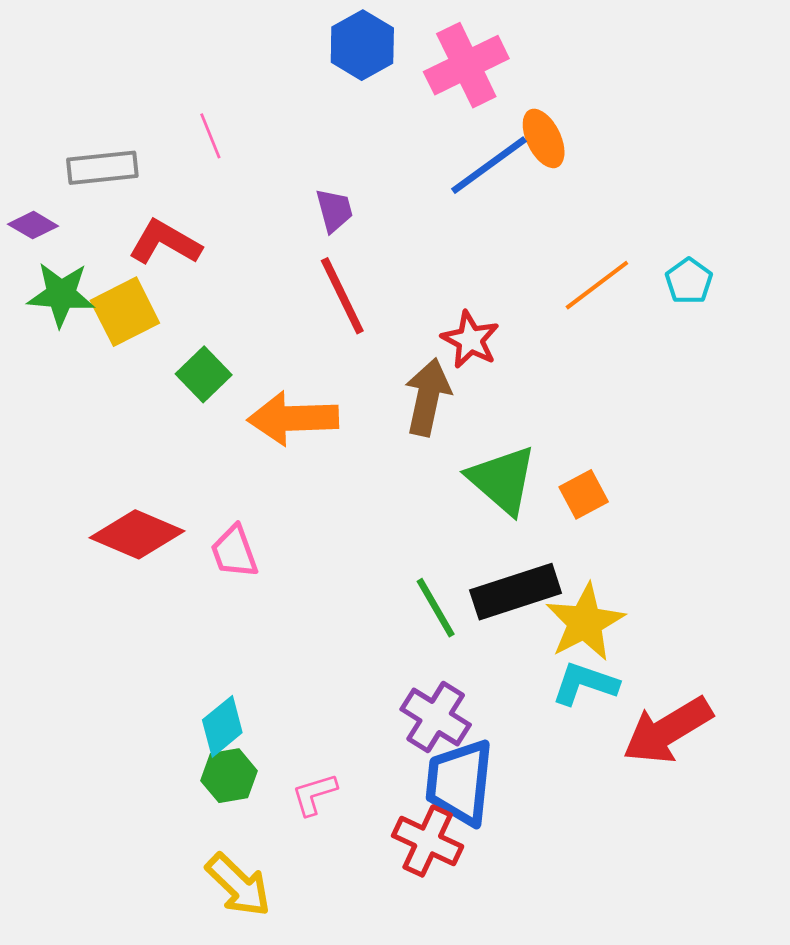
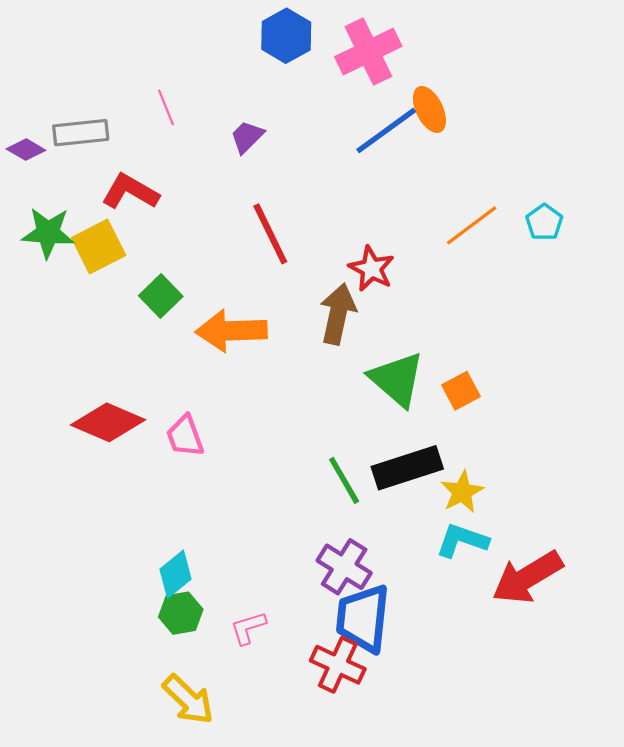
purple trapezoid: (334, 210) -> (247, 137), moved, turned -120
purple diamond: (33, 225) -> (26, 150), moved
yellow star: (585, 622) -> (462, 492), size x0.7

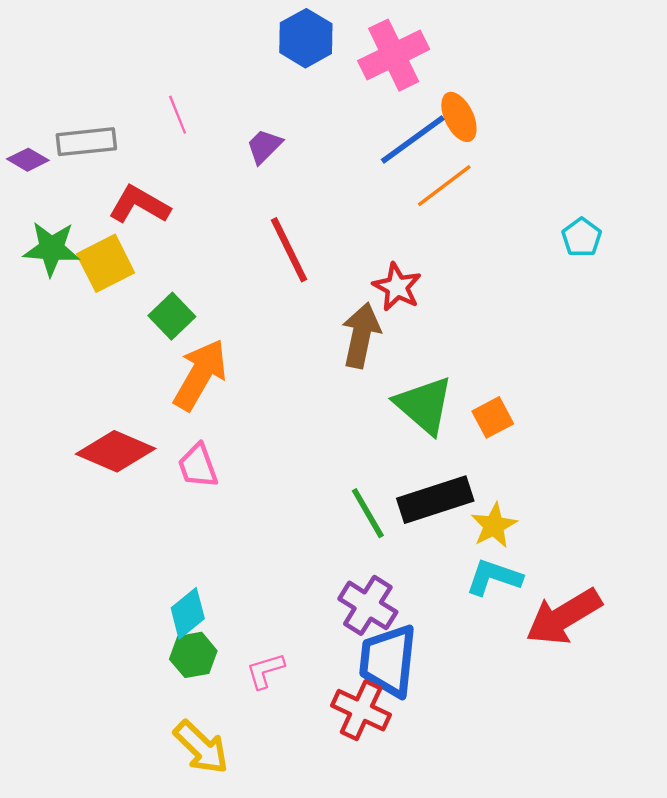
orange line: (472, 225) -> (444, 186), moved
orange arrow: (231, 331) -> (200, 375), moved, turned 122

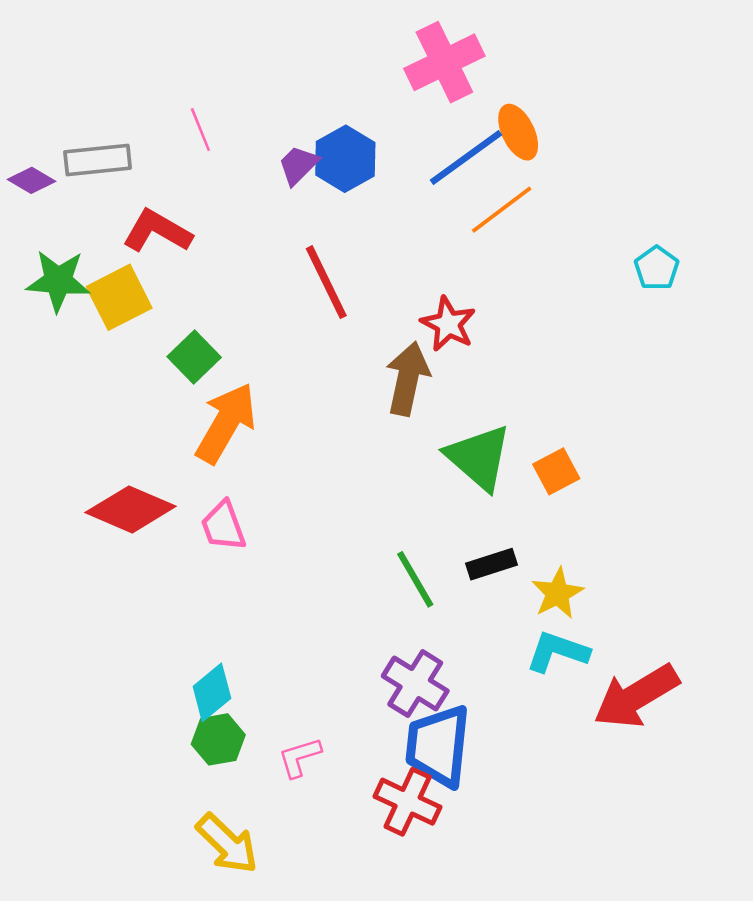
blue hexagon: (306, 38) -> (345, 159), moved
black rectangle: (435, 500) -> (491, 564), size x0.6

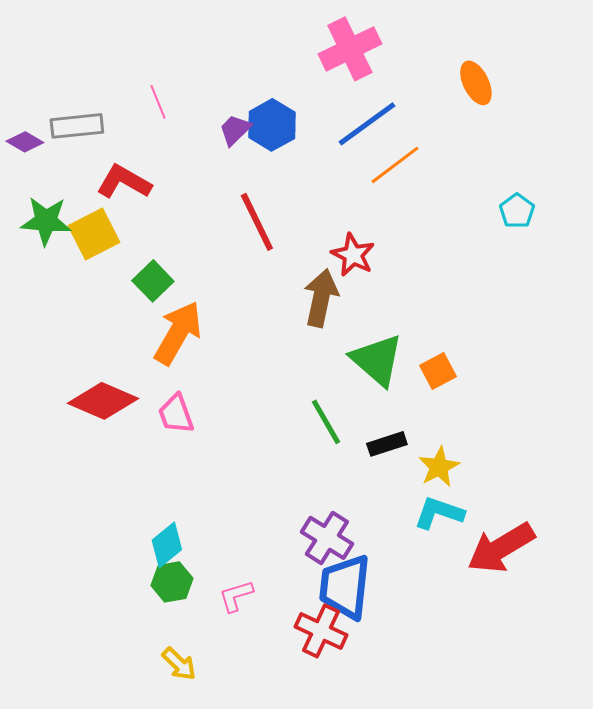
orange ellipse: (518, 132) -> (476, 83), moved
green line: (415, 579) -> (326, 422), moved
yellow arrow: (227, 844) -> (179, 664), size x0.7

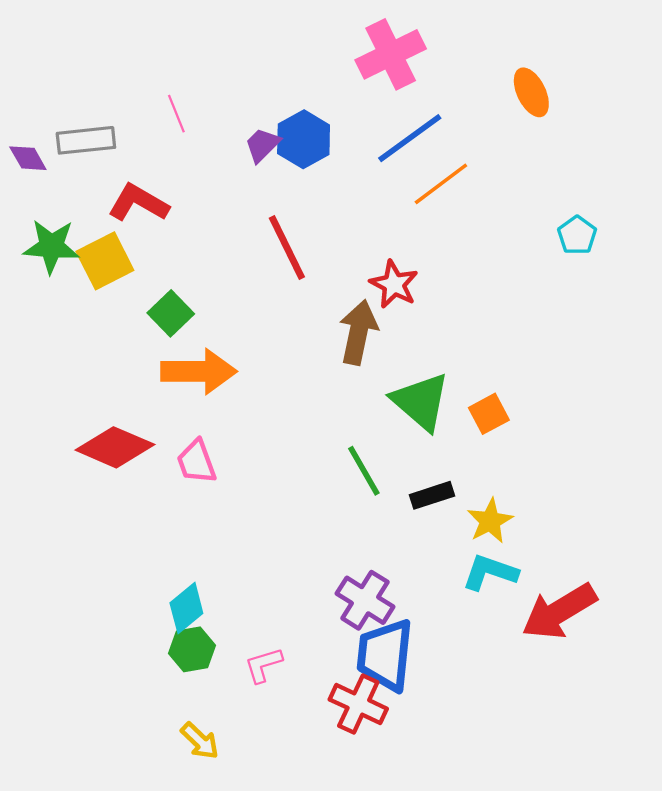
purple diamond: (25, 142) -> (28, 158), turned 30
orange arrow: (178, 333) -> (199, 371), turned 60

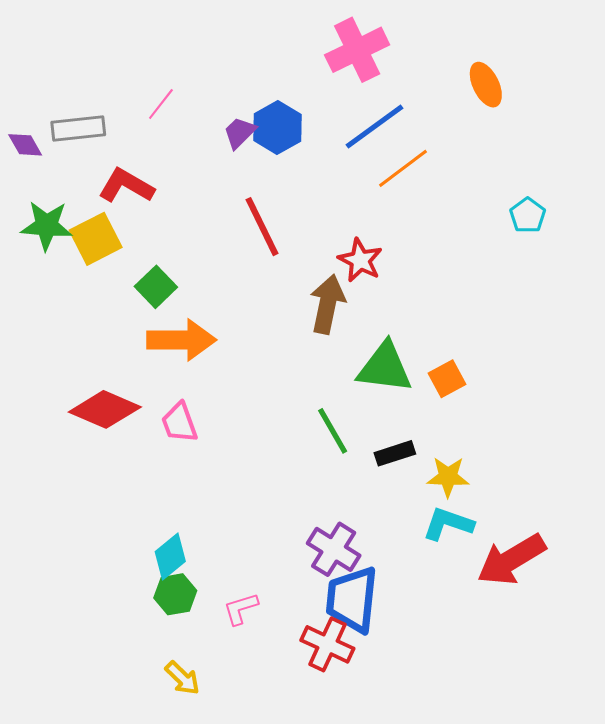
pink line: (176, 114) -> (161, 104), turned 60
green triangle: (421, 402) -> (385, 368), turned -34
yellow star: (490, 521) -> (448, 477), turned 30

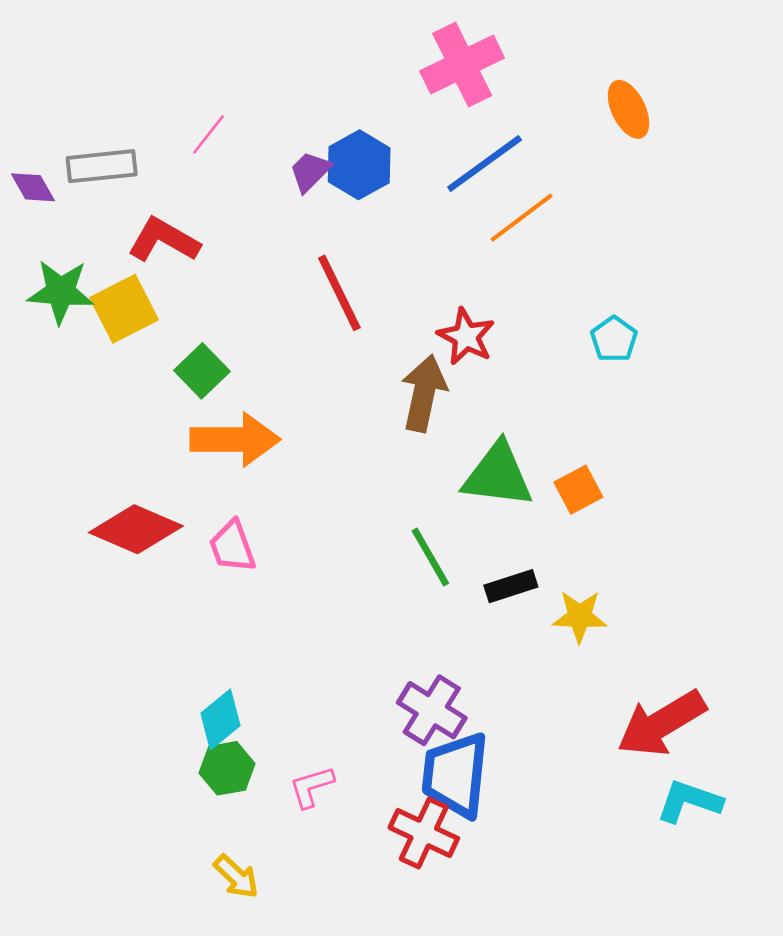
cyan pentagon: (528, 215) -> (614, 339), moved
cyan L-shape: (448, 524) -> (689, 801), moved

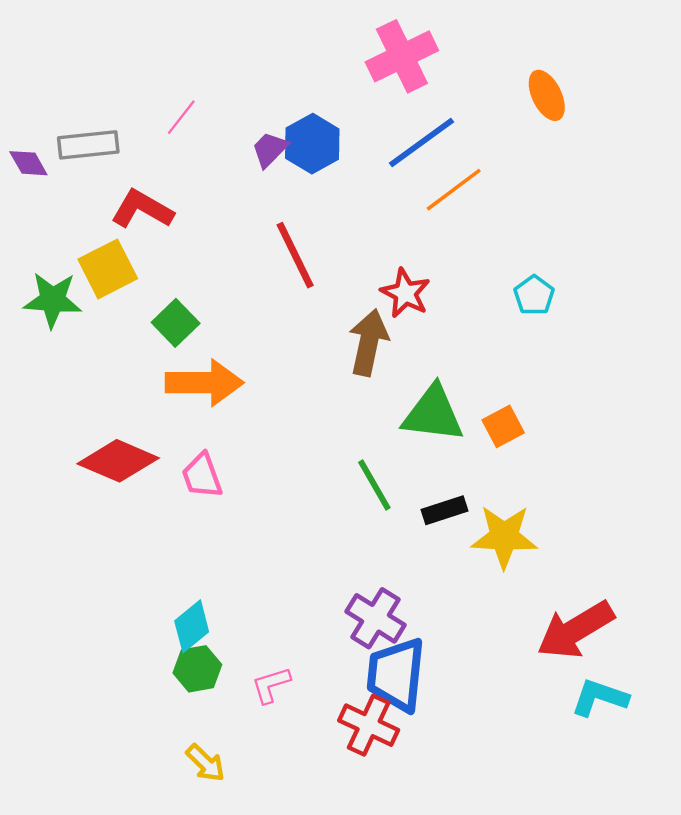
green star: (61, 292) -> (53, 300), moved
yellow star: (580, 616) -> (504, 537), size x1.4

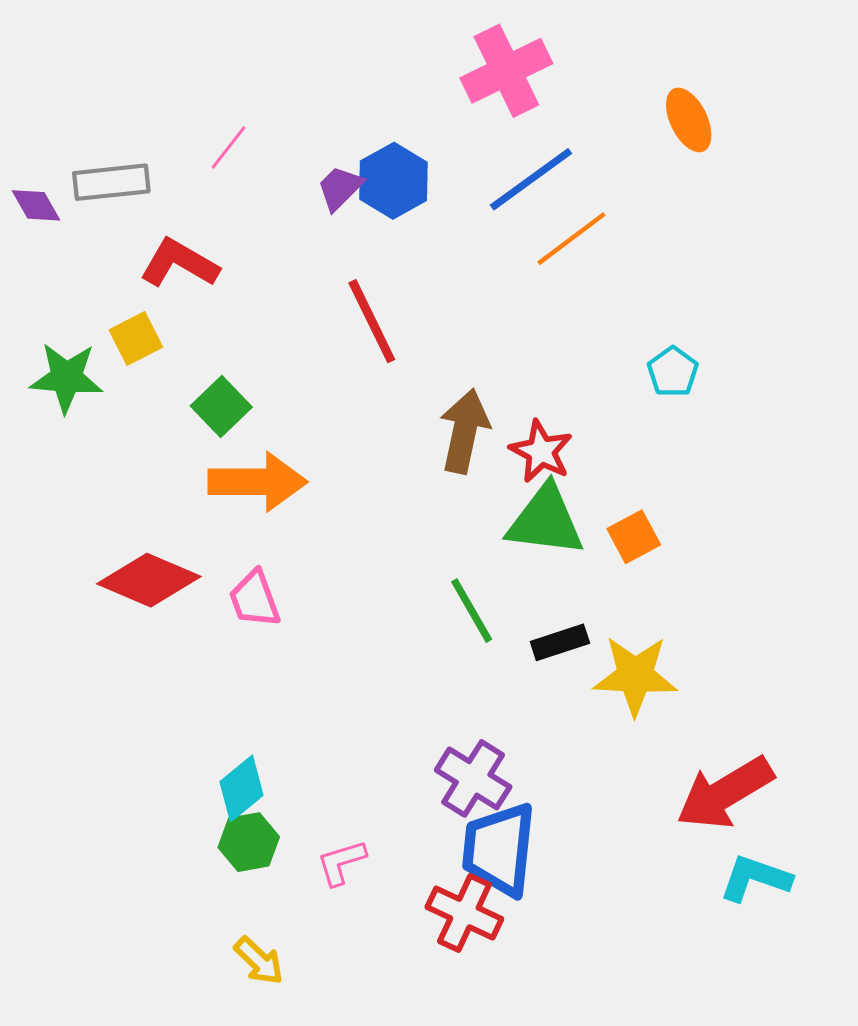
yellow square: (108, 269) -> (136, 338), size x0.7
red star: (405, 293) -> (541, 451), moved

